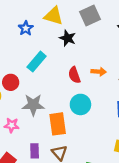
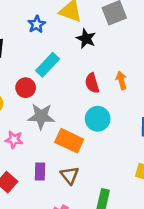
orange arrow: (99, 72) -> (121, 80), turned -112
red circle: (11, 82) -> (26, 88), moved
orange rectangle: (58, 124) -> (69, 141), turned -60

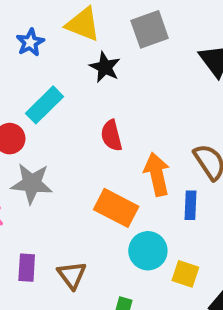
orange arrow: (121, 80) -> (157, 174), moved, size x1.5
cyan circle: (98, 119) -> (148, 251), moved
orange rectangle: (69, 141) -> (116, 208), moved

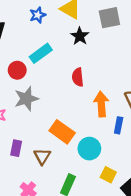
gray star: (32, 183) -> (26, 99), turned -30
orange rectangle: (116, 208) -> (62, 132), moved
yellow square: (185, 274) -> (108, 175), moved

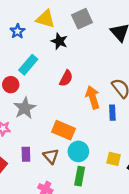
red semicircle: (78, 77) -> (66, 78), turned -133
cyan circle: (89, 149) -> (78, 151), moved

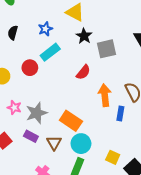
gray square: (82, 19) -> (106, 49), moved
blue star: (18, 31) -> (45, 29), moved
gray star: (25, 108) -> (36, 113), moved
purple rectangle: (26, 154) -> (31, 136), turned -72

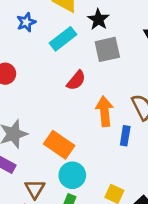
black star: (84, 36) -> (98, 19), moved
cyan rectangle: (50, 52) -> (63, 39), moved
brown triangle: (54, 143) -> (35, 189), moved

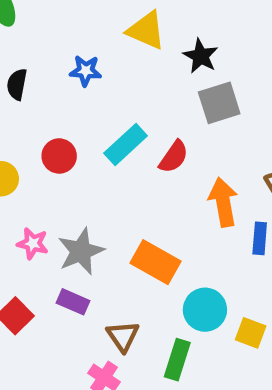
blue star: (26, 22) -> (86, 71), turned 30
cyan rectangle: (63, 39) -> (126, 145), moved
cyan circle: (72, 175) -> (205, 310), moved

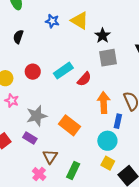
blue star: (86, 71) -> (52, 21), moved
pink star: (33, 243) -> (12, 101), moved
cyan circle: (205, 310) -> (107, 141), moved

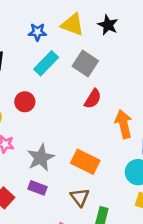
black star: (103, 36) -> (108, 25), moved
gray square: (108, 58) -> (85, 64), moved, turned -36
cyan rectangle: (63, 71) -> (46, 63), moved
brown triangle: (50, 157) -> (80, 197), moved

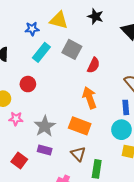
black star: (108, 25) -> (95, 17), moved
red semicircle: (93, 99) -> (94, 65), moved
orange arrow: (124, 124) -> (89, 98), moved

